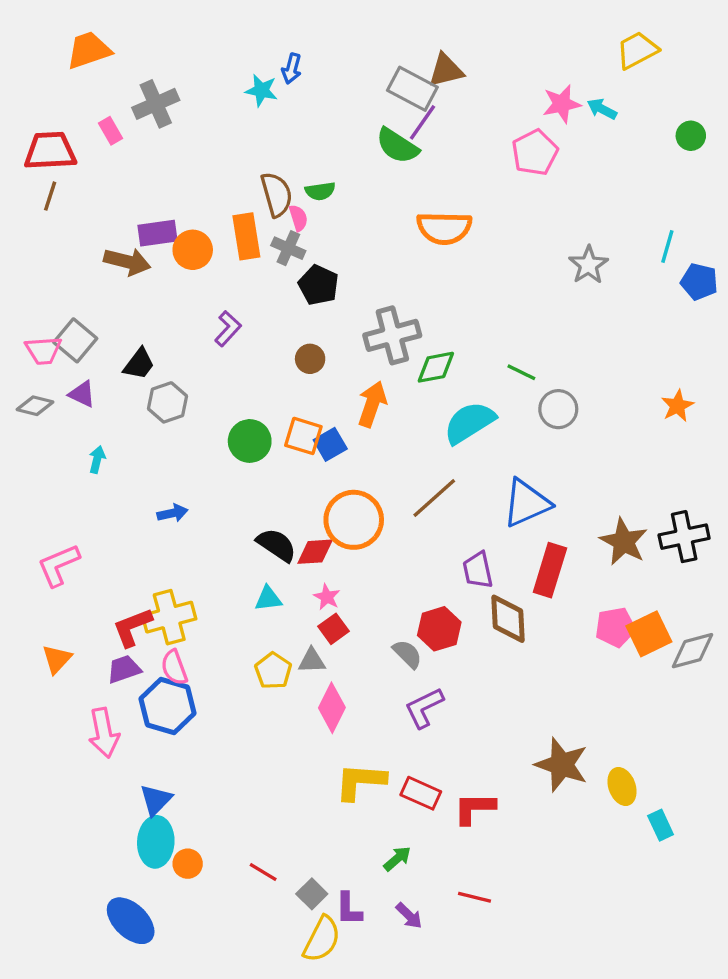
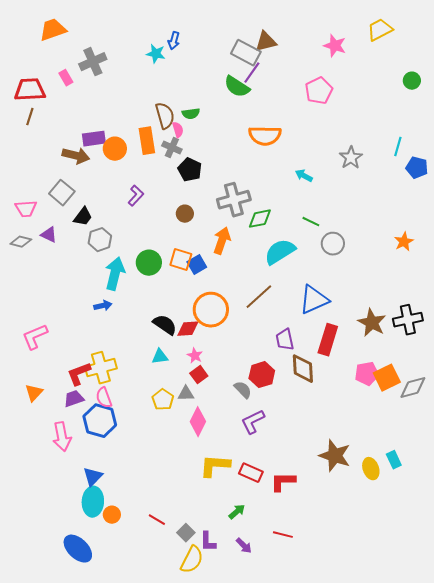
pink star: (562, 104) -> (335, 46), moved, turned 30
cyan arrow: (602, 109) -> (304, 176), moved
gray square: (75, 340) -> (62, 193), moved
cyan arrow: (97, 459) -> (115, 274), moved, size x2.0
cyan rectangle: (661, 825) -> (394, 460), moved

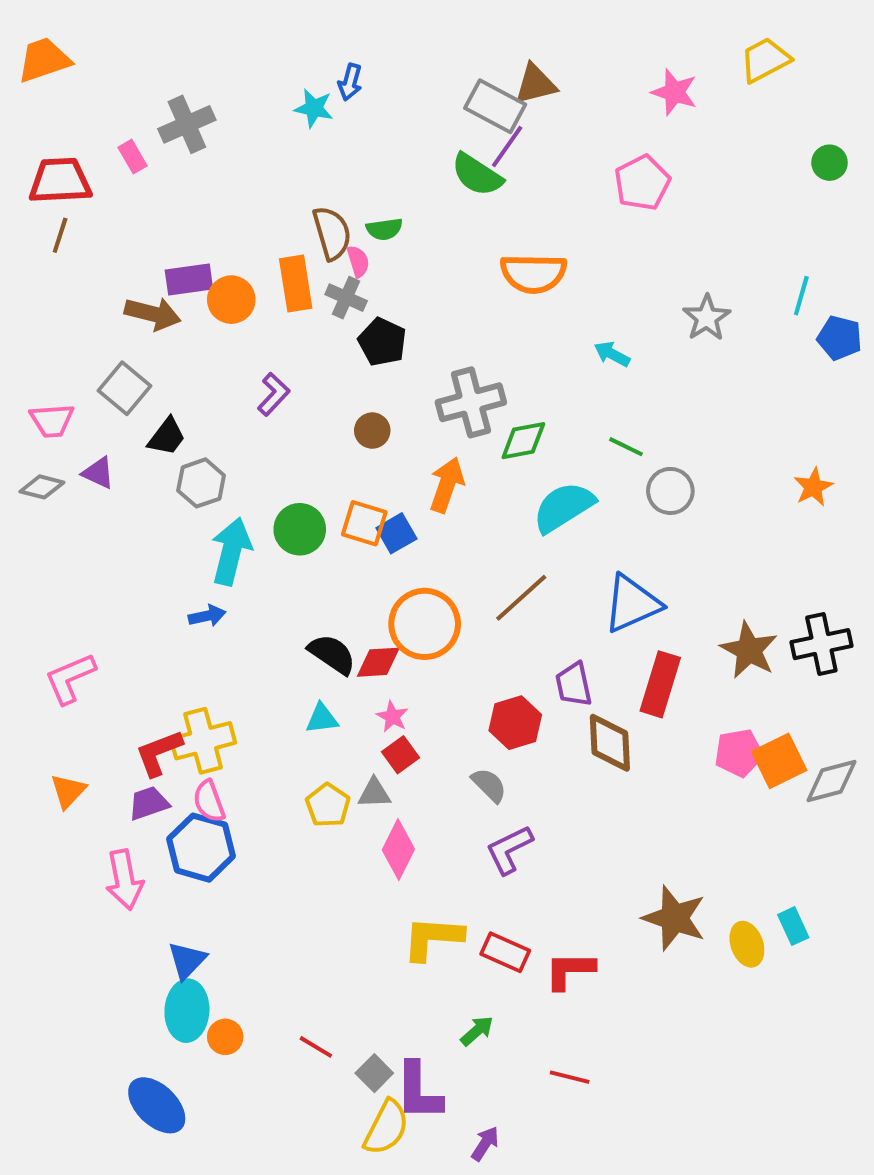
orange trapezoid: (53, 30) -> (44, 60), moved
red hexagon: (262, 375) -> (515, 723), moved
purple L-shape: (208, 542) -> (419, 1091), size x1.5
purple arrow: (244, 546) -> (485, 1144), moved, turned -102

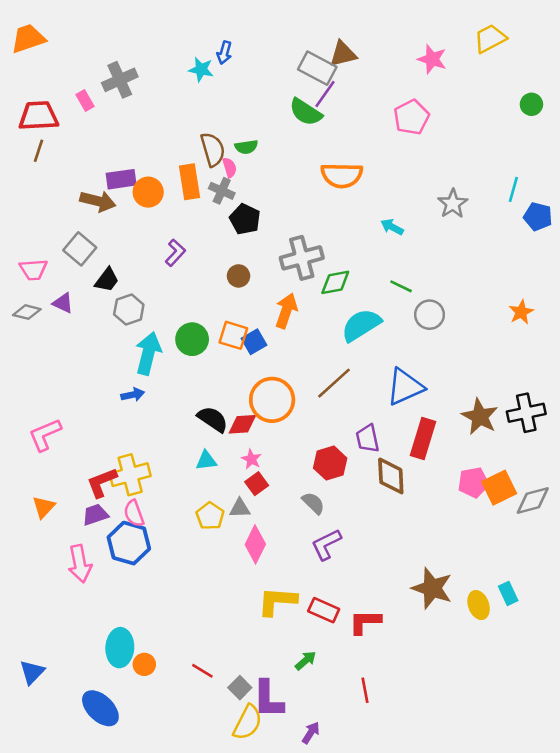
blue triangle: (187, 960) -> (32, 672), moved
red line: (570, 1077) -> (365, 690), turned 65

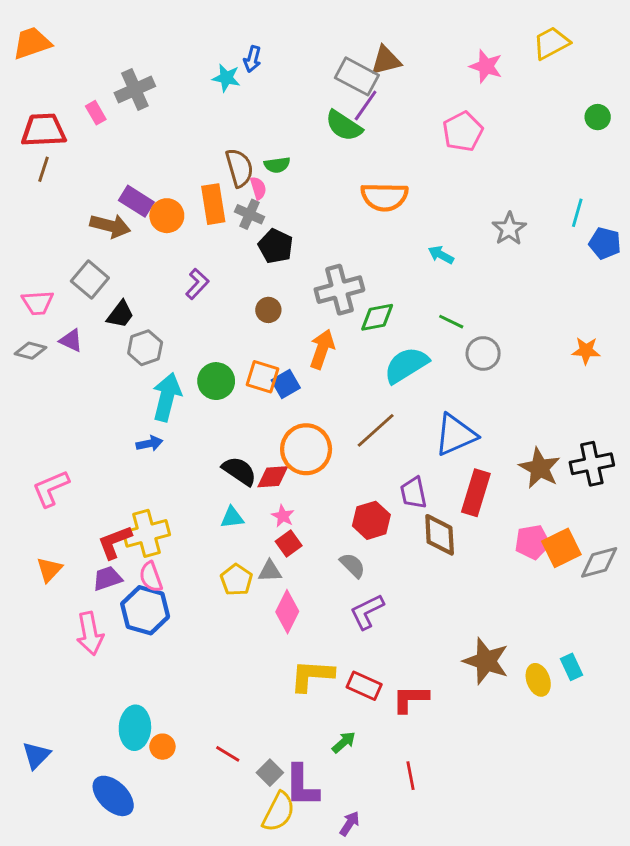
purple rectangle: (121, 179) -> (136, 201), turned 40
orange star: (521, 312) -> (586, 351), turned 30

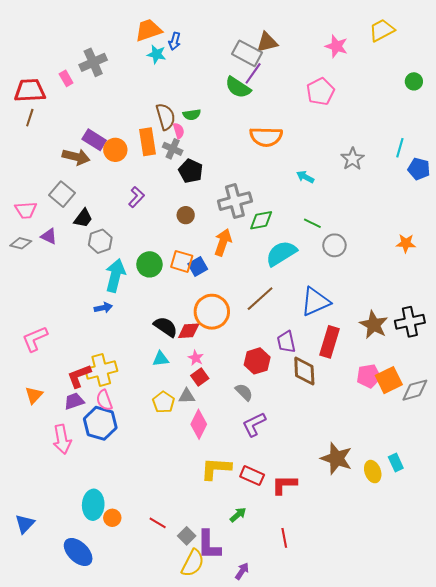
orange trapezoid: (32, 43) -> (148, 30), moved

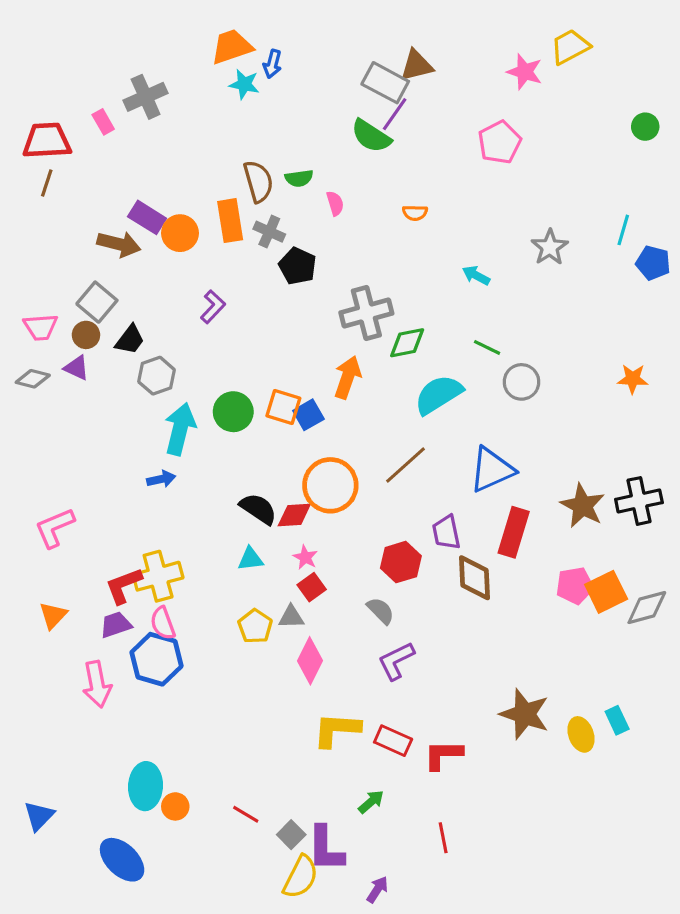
yellow trapezoid: (382, 30) -> (570, 47), moved
pink semicircle: (179, 131) -> (335, 203), moved
orange semicircle: (266, 137) -> (415, 213), size x0.5
brown circle: (186, 215) -> (86, 335), moved

